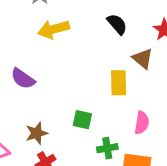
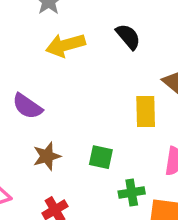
black semicircle: (117, 24) -> (128, 37), moved
brown star: (37, 133) -> (47, 156), moved

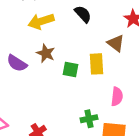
brown star: (47, 156) -> (46, 53), moved, turned -30
green square: (101, 157) -> (70, 69), moved

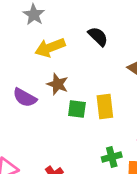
yellow rectangle: (96, 64) -> (105, 106), moved
green square: (70, 69) -> (77, 109), moved

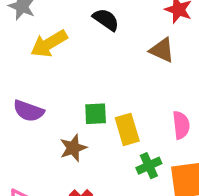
brown star: (58, 84) -> (73, 148), moved, turned -30
yellow rectangle: (105, 106) -> (127, 129), moved

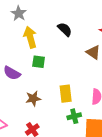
yellow arrow: (49, 44) -> (30, 37), turned 95
green square: (96, 114) -> (39, 62), moved

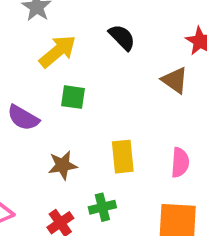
yellow arrow: (30, 37) -> (58, 51), turned 65
green cross: (74, 116) -> (102, 207), moved

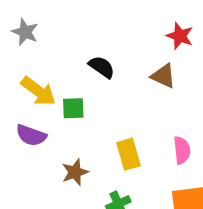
black semicircle: (122, 37) -> (102, 67), moved
yellow arrow: (58, 51) -> (38, 91), moved, turned 87

